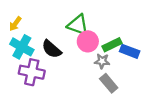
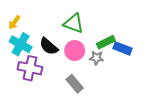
pink circle: (88, 41) -> (75, 50), moved
gray rectangle: (109, 83) -> (75, 84), moved

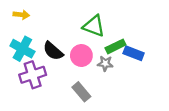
yellow arrow: (14, 22) -> (21, 15), moved, turned -120
green triangle: (74, 23) -> (94, 26), moved
purple cross: (30, 68) -> (33, 75), turned -30

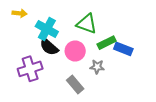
cyan cross: (22, 49) -> (47, 29), moved
gray star: (105, 63) -> (97, 67), moved

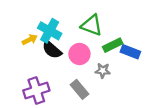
yellow arrow: (20, 13) -> (30, 40), moved, turned -32
purple cross: (30, 69) -> (36, 90), moved

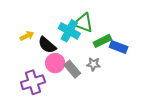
cyan cross: (50, 31) -> (69, 31), moved
pink circle: (79, 54) -> (55, 63), moved
gray rectangle: (79, 89) -> (72, 69), moved

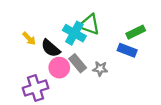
yellow arrow: (27, 36) -> (29, 38), turned 72
green rectangle: (102, 41) -> (136, 32), moved
gray rectangle: (72, 69) -> (78, 63), moved

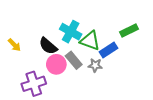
green triangle: (89, 24) -> (90, 41), moved
yellow arrow: (29, 38) -> (14, 45), moved
blue rectangle: (127, 50) -> (109, 50), moved, turned -54

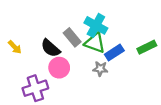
green rectangle: (129, 31) -> (147, 47), moved
cyan cross: (71, 32) -> (96, 25), moved
gray rectangle: (74, 60) -> (72, 37), moved

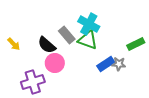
blue rectangle: (114, 52) -> (106, 64), moved
gray star: (100, 69) -> (119, 64), moved

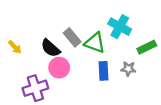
cyan cross: (89, 24) -> (120, 27), moved
blue rectangle: (106, 64) -> (103, 71), moved, turned -60

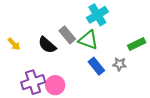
cyan cross: (120, 27) -> (97, 15), moved, turned 30
pink circle: (59, 68) -> (55, 85), moved
blue rectangle: (103, 71) -> (96, 66), turned -36

